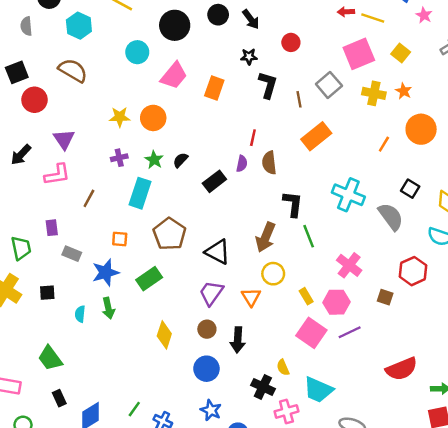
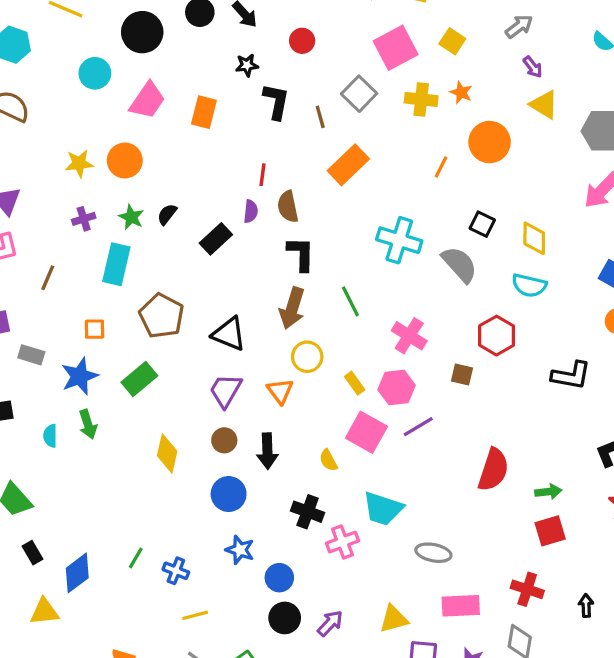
black L-shape: (293, 204) -> (301, 254), moved
yellow semicircle: (283, 367) -> (328, 460), moved
red semicircle: (402, 369) -> (493, 470), turned -44

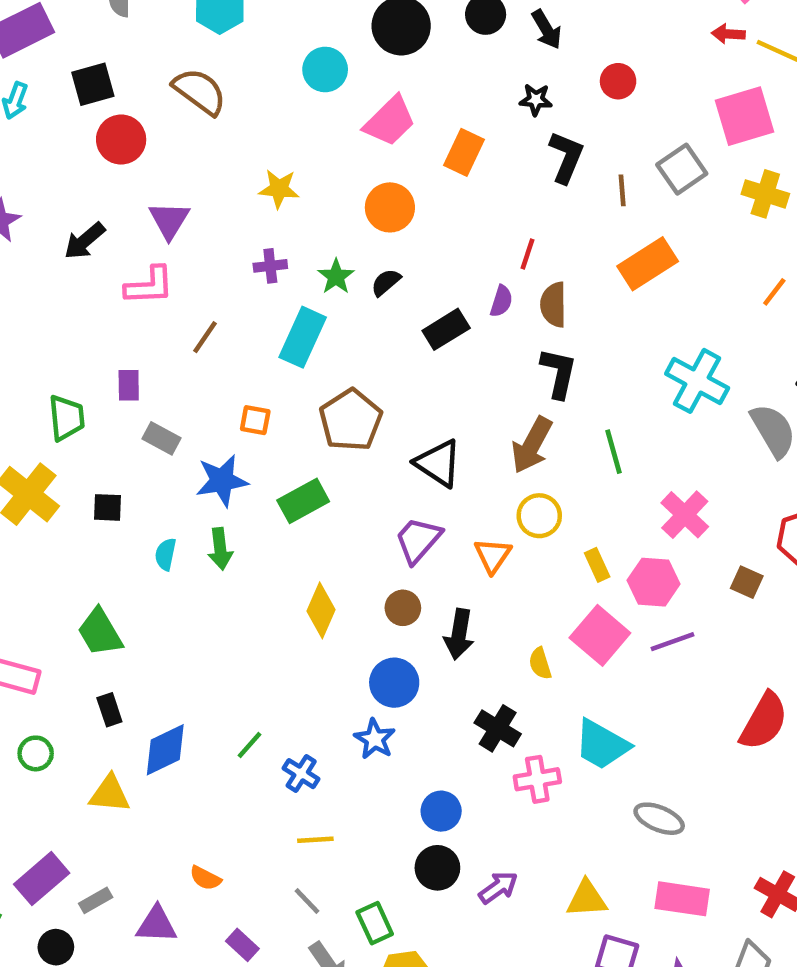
orange circle: (125, 161) -> (390, 207), moved
blue star: (240, 550) -> (375, 739), moved

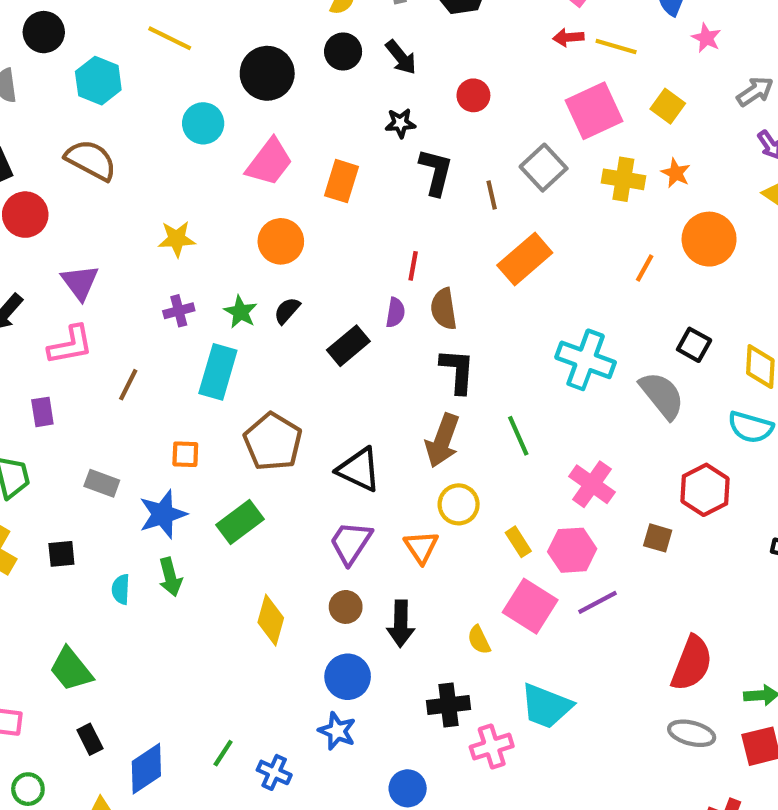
purple rectangle: (129, 385) -> (42, 412), moved
black cross: (498, 728) -> (449, 705), turned -30
gray ellipse: (659, 819) -> (692, 733), moved

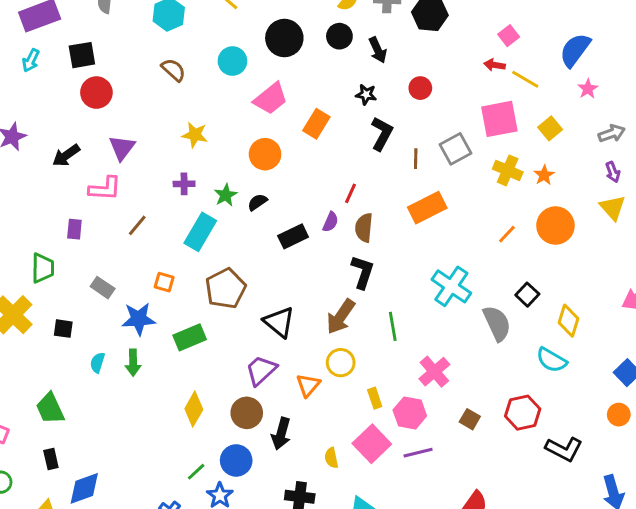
brown semicircle: (91, 160) -> (173, 70), moved, size x0.7
red hexagon: (705, 490) -> (523, 413), moved
brown circle: (346, 607) -> (247, 413), size x1.4
green line: (223, 753) -> (196, 472), moved

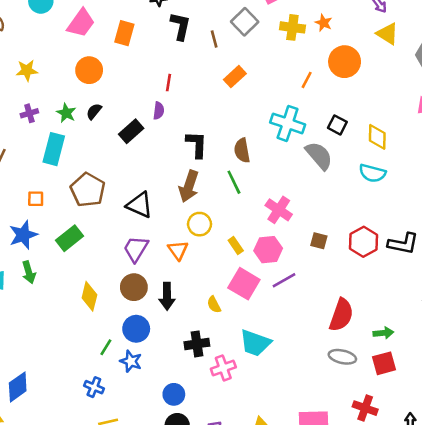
orange rectangle: (427, 208) -> (235, 77), size x0.7
brown semicircle: (364, 228) -> (242, 150), moved
cyan cross: (451, 286) -> (288, 123), moved
red hexagon: (523, 413) -> (364, 242), moved

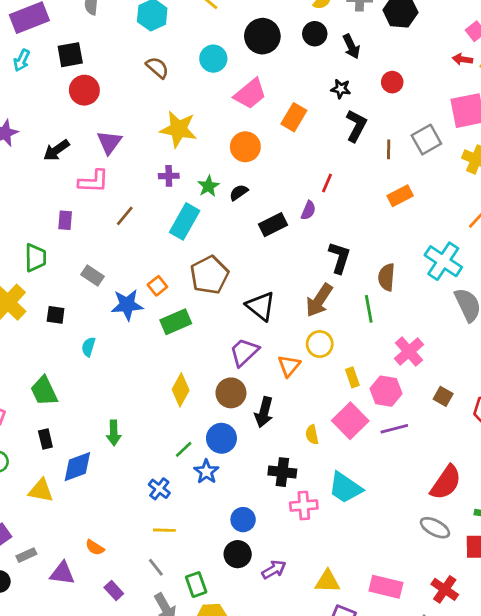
yellow star: (27, 70) -> (178, 129), size x1.5
orange square: (36, 199) -> (157, 286), moved, turned 36
green arrow: (29, 272) -> (114, 433), moved

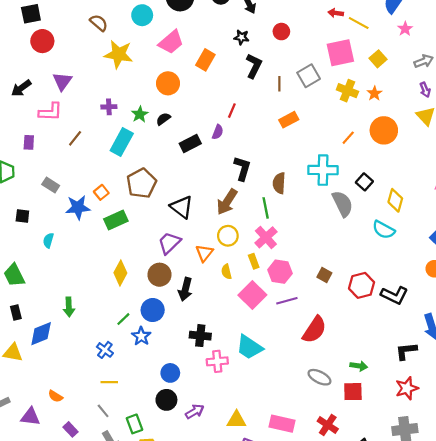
yellow star: (178, 129) -> (119, 54), moved
cyan cross: (443, 261) -> (323, 170), turned -32
pink cross: (409, 352) -> (266, 237), moved
yellow semicircle: (312, 435) -> (226, 272), moved
red semicircle: (446, 483) -> (314, 330), moved

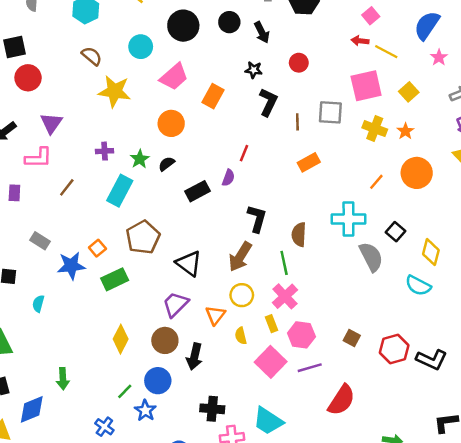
gray square: (309, 76) -> (330, 112), turned 35

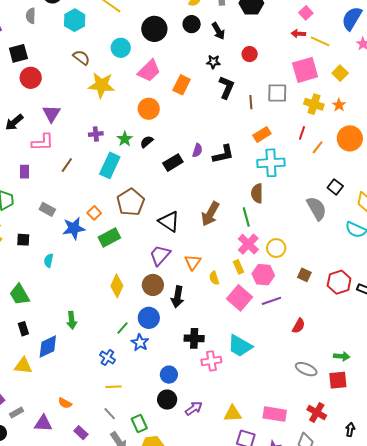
red line: (244, 153) -> (302, 133), moved
black L-shape: (257, 219) -> (223, 154), moved, turned 65
cyan cross: (348, 219) -> (271, 163), moved
yellow circle: (242, 295) -> (276, 248), moved
red semicircle: (342, 400) -> (299, 326), size x0.6

